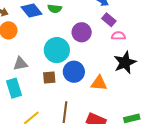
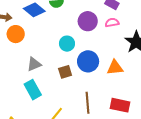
pink semicircle: (118, 36) -> (112, 23), moved
cyan circle: (57, 50) -> (67, 44), size x0.6

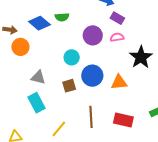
gray triangle: (34, 64) -> (38, 77), turned 35

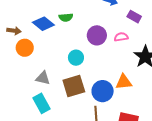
purple rectangle: (117, 18) -> (134, 17), moved
blue circle: (92, 76) -> (103, 91), moved
brown square: (69, 86) -> (74, 86), size x1.6

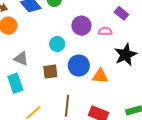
brown square: (74, 86) -> (50, 72), size x0.7
blue circle: (103, 91) -> (79, 66), moved

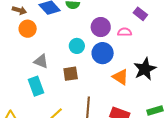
black star: (126, 55) -> (145, 69), moved
blue circle: (79, 66) -> (103, 53), moved
orange triangle: (100, 76) -> (120, 77), turned 30

